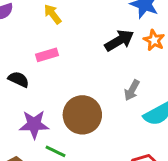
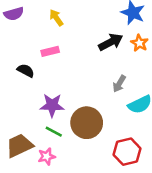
brown circle: (82, 115) -> (87, 123), moved
purple star: (34, 124) -> (52, 105), moved

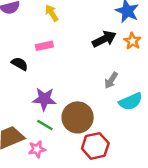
red hexagon: (127, 152) -> (95, 146), moved

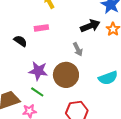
gray arrow: (111, 80) -> (78, 49), moved, turned -64
brown circle: (78, 117) -> (66, 75), moved

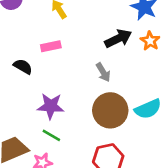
brown circle: (66, 75) -> (110, 110), moved

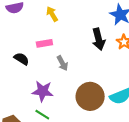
black arrow: (118, 39) -> (99, 39), turned 100
gray arrow: (103, 72) -> (62, 63), moved

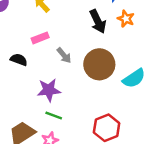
brown circle: (90, 96) -> (99, 64), moved

